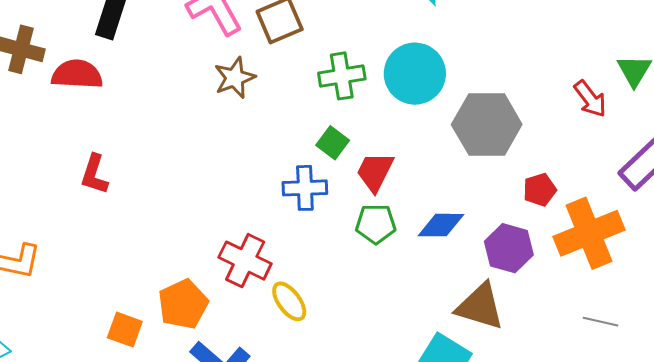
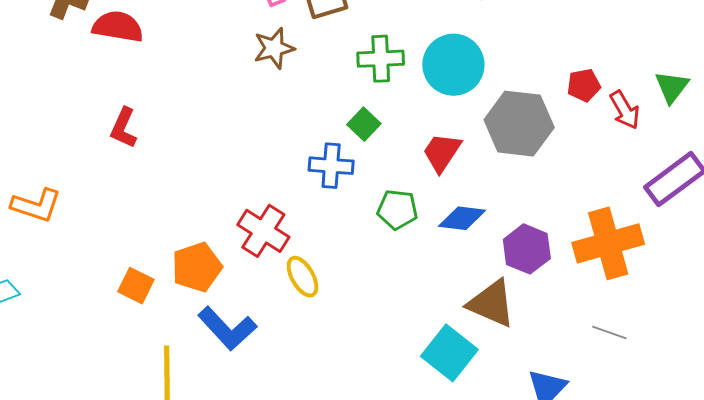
red trapezoid: (375, 172) -> (442, 152), moved
red pentagon: (540, 190) -> (584, 85), moved

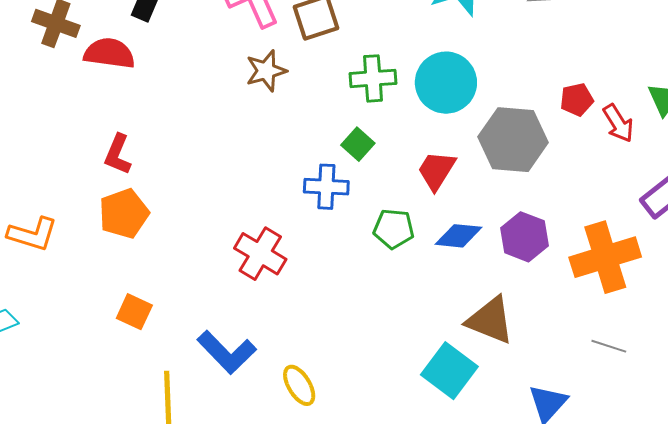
purple hexagon: (527, 249) -> (525, 237), moved
orange pentagon: (197, 267) -> (124, 214), moved
yellow ellipse: (302, 277) -> (299, 385), moved

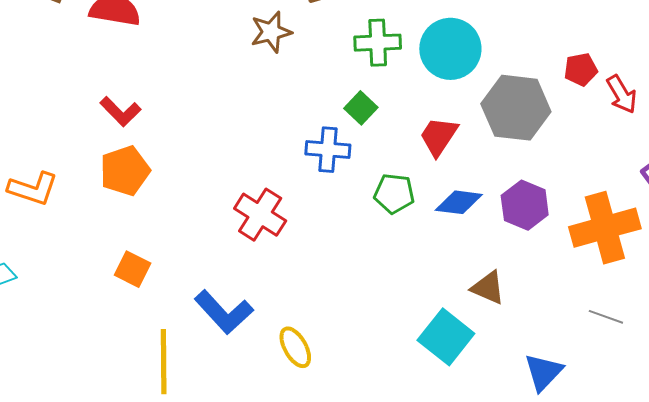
red L-shape: (118, 154) -> (120, 111), turned -69
brown triangle: (490, 320) -> (488, 288), size x0.7

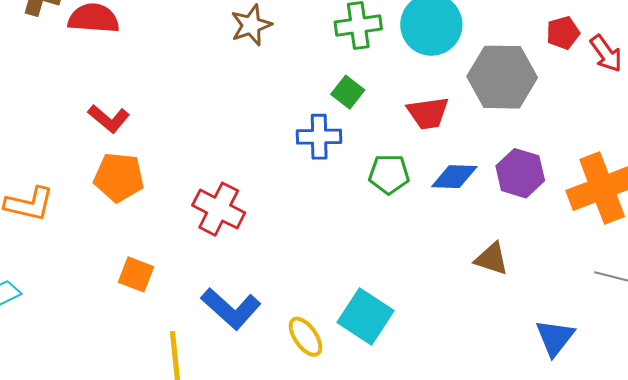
red trapezoid: (439, 136) -> (428, 113), turned -126
orange pentagon: (125, 171) -> (119, 177), turned 30
red cross: (260, 215) -> (219, 209), moved
cyan square: (446, 337) -> (366, 317), moved

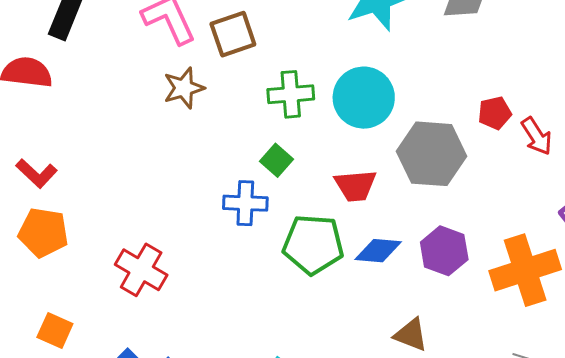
green pentagon: (389, 174) -> (313, 244), size x1.5

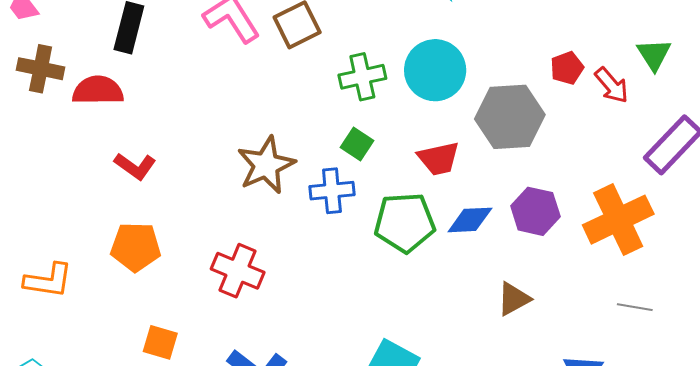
brown star: (184, 88) -> (266, 165), moved, size x1.4
red L-shape: (36, 173) -> (135, 166), moved
brown triangle: (411, 335) -> (514, 299), turned -42

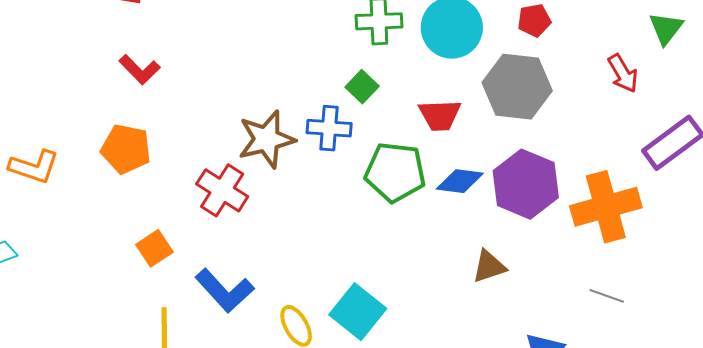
green triangle: (654, 54) -> (666, 28), moved
red pentagon: (567, 68) -> (534, 20), moved
brown star: (266, 165) -> (267, 139), moved
purple hexagon: (535, 211) -> (526, 184), size x1.4
orange square: (160, 342) -> (154, 248), moved, turned 30

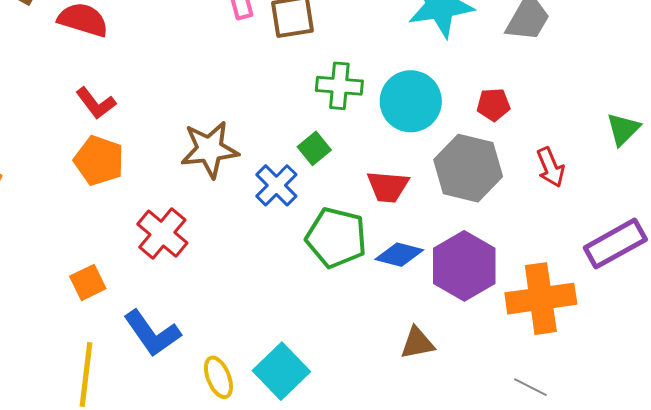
red arrow: (623, 73) -> (551, 167), moved
blue cross: (329, 128) -> (276, 185), turned 33
brown star: (267, 139) -> (210, 149), moved
orange pentagon: (126, 149) -> (99, 161), moved

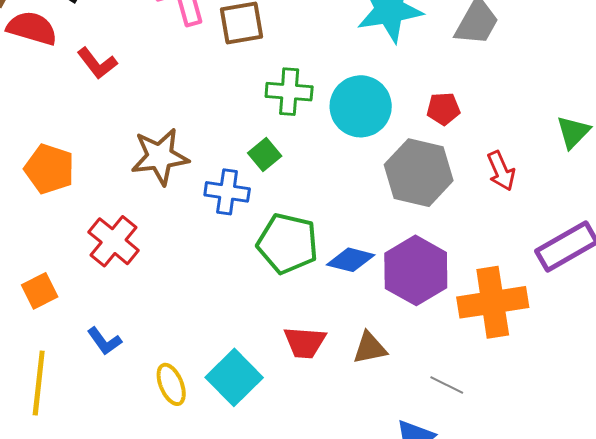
red L-shape: (96, 103) -> (97, 63), moved
blue cross: (276, 185) -> (227, 192), turned -36
red trapezoid: (388, 187) -> (305, 342), moved
blue L-shape: (152, 333) -> (104, 341), size x0.6
gray line: (530, 387) -> (447, 385), moved

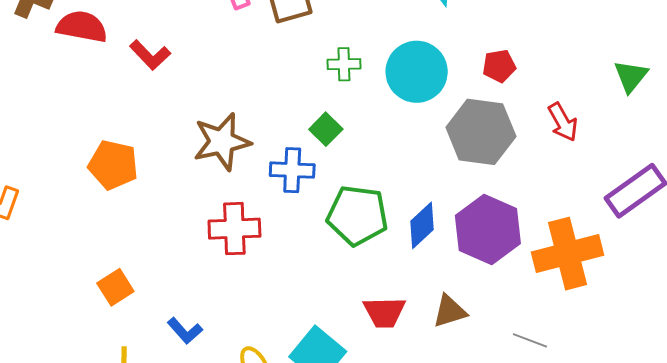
green cross: (289, 92) -> (344, 64), size x0.7
red cross: (114, 241) -> (234, 229), moved, turned -36
blue diamond: (351, 260) -> (422, 225), turned -51

